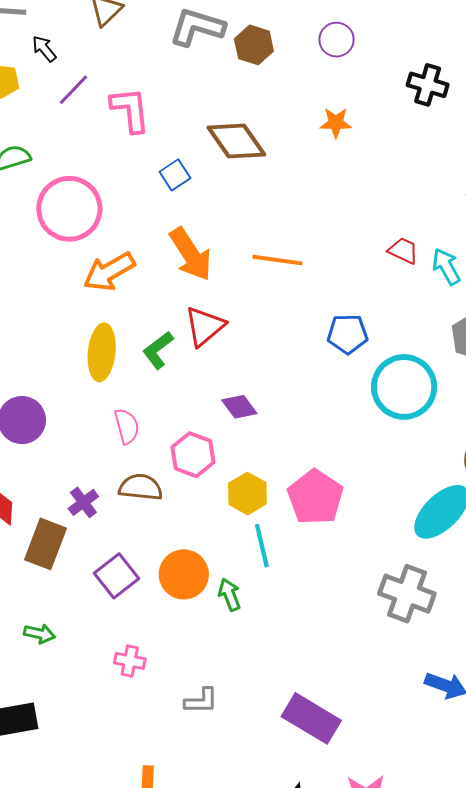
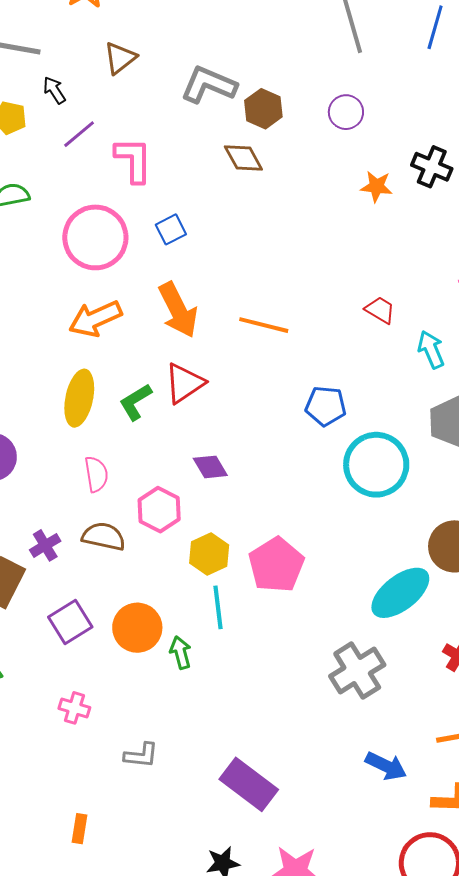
orange star: (336, 123) -> (377, 187), moved
brown diamond: (236, 141) -> (243, 158), moved, size x0.7
pink circle: (69, 209) -> (95, 237), moved
red trapezoid: (403, 251) -> (380, 310), moved
gray cross: (407, 594) -> (357, 671), turned 32

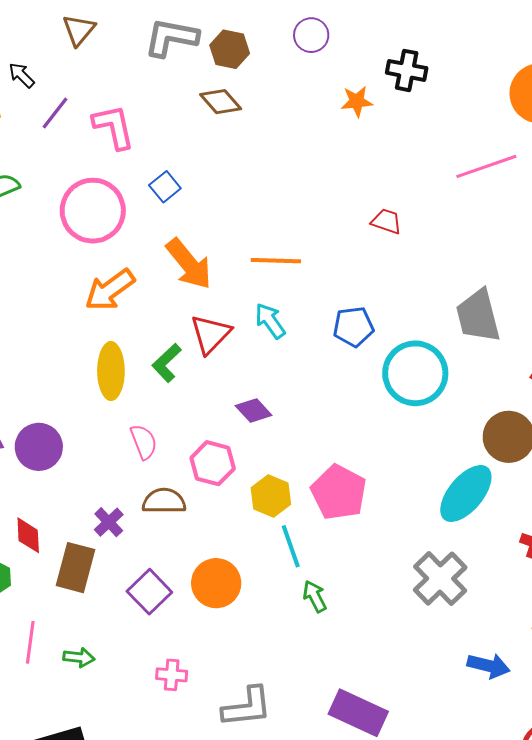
cyan arrow: (431, 349) -> (270, 321), moved
green arrow: (181, 653) -> (315, 596), moved
gray L-shape: (141, 755) -> (247, 707), size x1.5

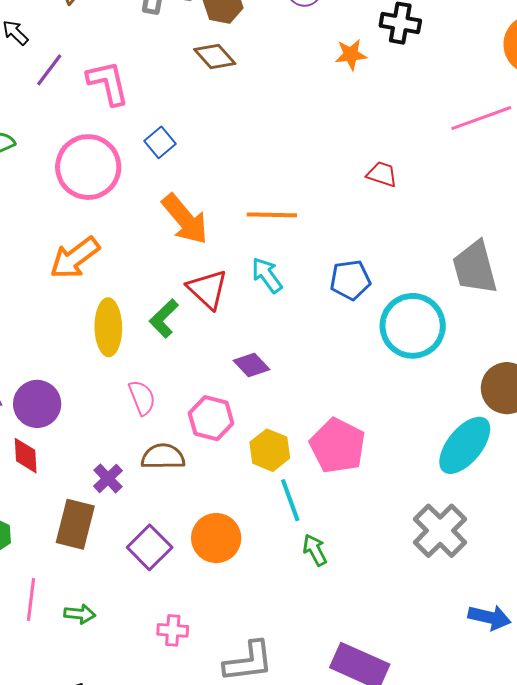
orange arrow: (110, 290) -> (75, 258), moved
red triangle: (211, 334) -> (208, 289), turned -30
red diamond: (28, 535) -> (26, 456), moved

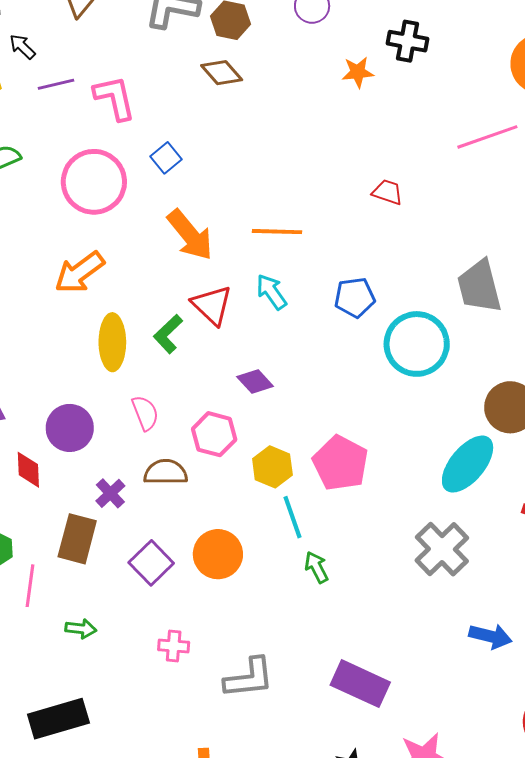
purple line: (49, 70) -> (56, 84), turned 39
purple circle: (37, 404) -> (70, 428), moved
pink line: (31, 599) -> (30, 586), moved

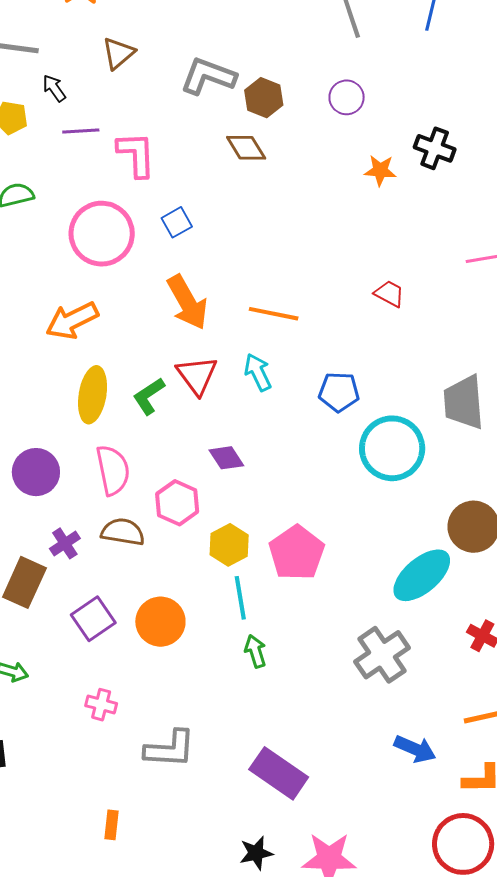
pink semicircle: (145, 413) -> (113, 470), size x1.4

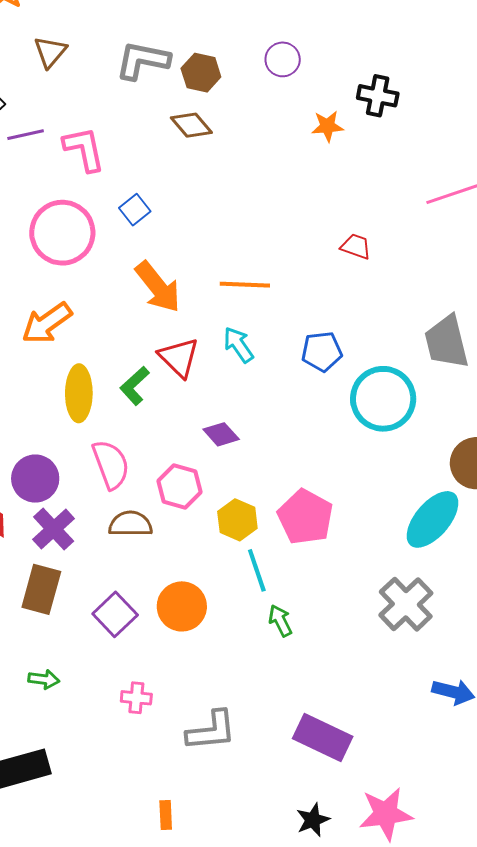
purple cross: (65, 543) -> (54, 529), moved, size x1.4

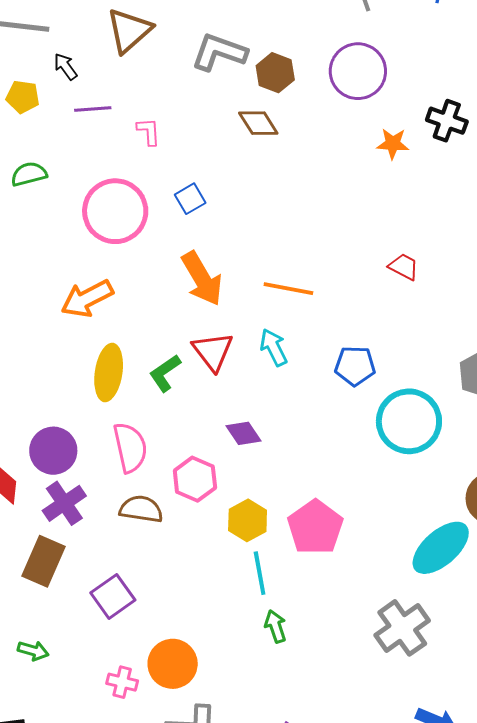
brown triangle: (50, 52) -> (129, 31), size x1.4
purple circle: (283, 59) -> (358, 71), size x1.6
pink L-shape: (84, 149) -> (149, 132), size x0.6
orange circle: (182, 606) -> (173, 664), moved

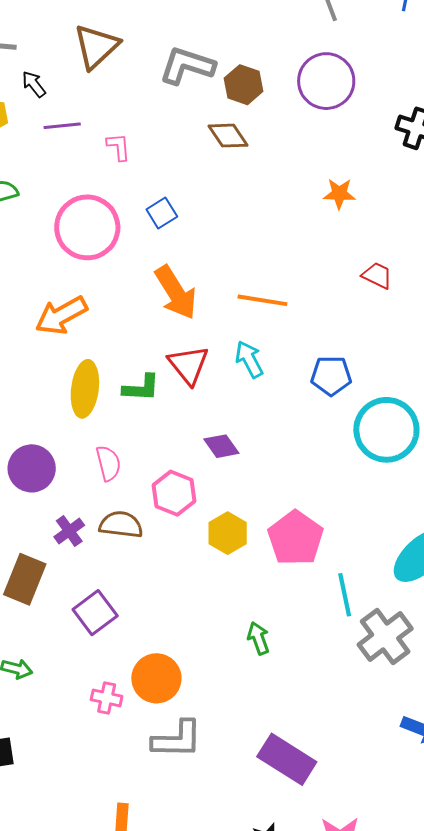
orange star: (393, 144) -> (339, 194), moved
green L-shape: (165, 373) -> (141, 388), turned -141
pink semicircle: (130, 447) -> (108, 463), size x0.7
purple cross: (64, 503) -> (69, 531), moved, size x0.7
cyan line: (260, 573) -> (345, 595), moved

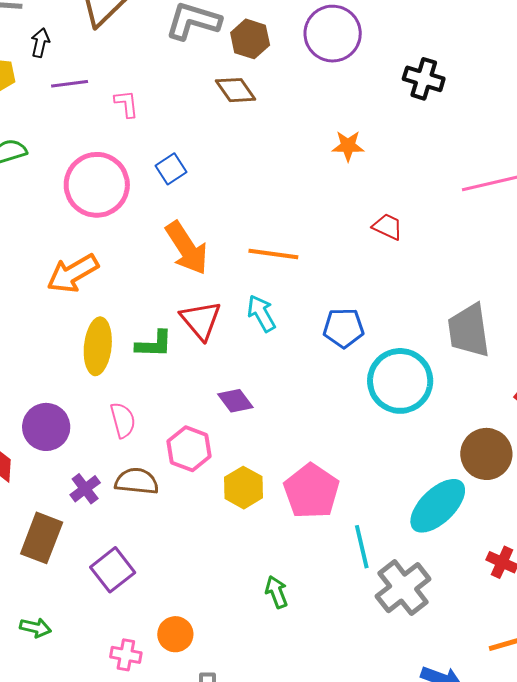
black arrow: (34, 84) -> (40, 43), turned 52
orange circle: (156, 678) -> (175, 634), size x0.7

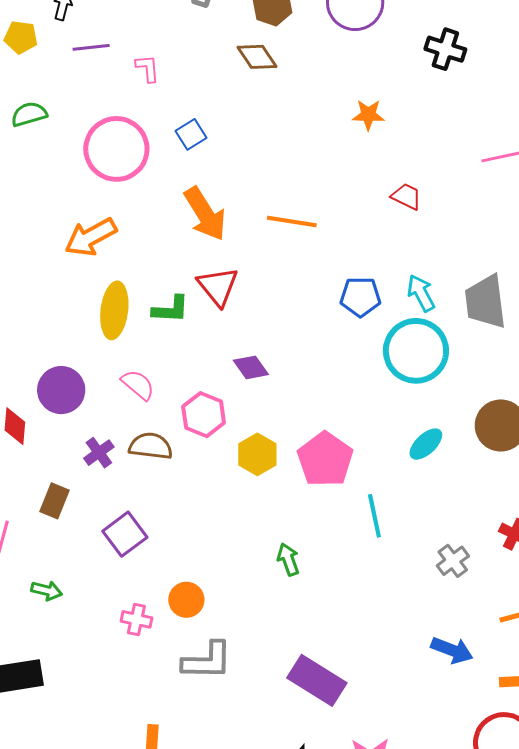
cyan arrow: (261, 313) -> (421, 293), moved
pink semicircle: (123, 420) -> (138, 385), turned -36
cyan ellipse: (438, 506) -> (426, 444), moved, size x0.6
brown rectangle: (42, 538) -> (55, 501), size x0.7
gray cross: (403, 588) -> (453, 561), moved, size x0.6

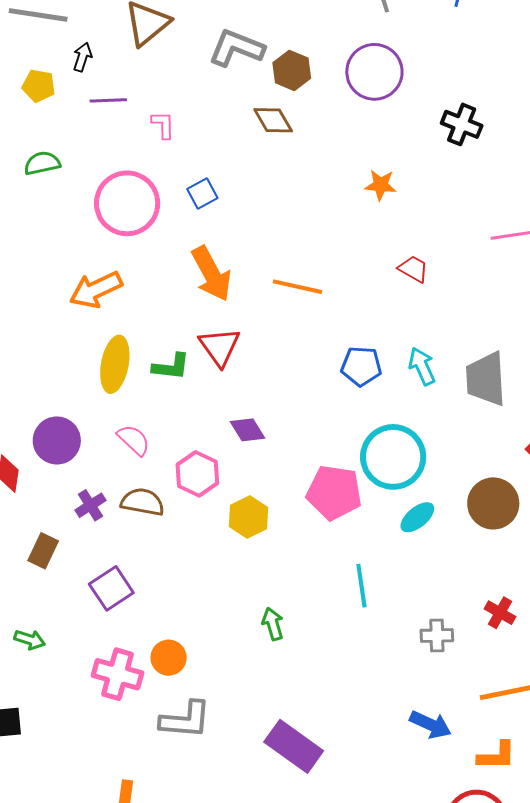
cyan circle: (416, 351) -> (393, 457), moved
pink pentagon: (325, 459) -> (334, 493), moved, turned -30
gray cross: (453, 561) -> (437, 636), turned 32
pink cross: (136, 619) -> (118, 674), size x1.6

